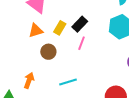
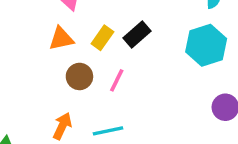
pink line: (82, 43) -> (117, 80), moved
orange arrow: (29, 80) -> (62, 126), moved

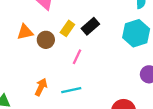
orange triangle: (61, 39) -> (25, 32), moved
brown circle: (79, 76) -> (46, 40), moved

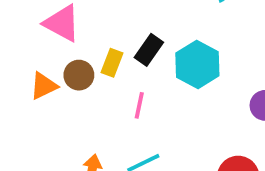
cyan hexagon: (136, 33) -> (197, 64), moved
brown circle: (46, 40) -> (79, 75), moved

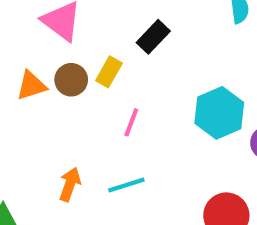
black rectangle: (149, 50) -> (153, 37), moved
cyan hexagon: (197, 64) -> (219, 113), moved

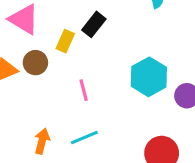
yellow rectangle: (109, 72) -> (65, 41), moved
pink line: (131, 122) -> (84, 90), turned -30

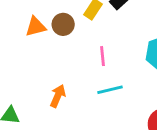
cyan line: (84, 138) -> (110, 90), moved

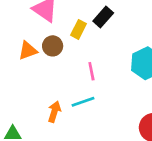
cyan line: (110, 90) -> (83, 102), moved

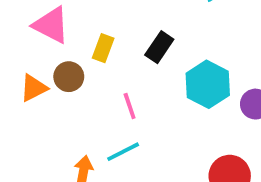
black rectangle: (103, 17) -> (159, 47), moved

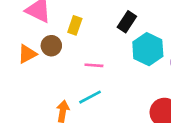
black rectangle: (159, 47) -> (127, 22), moved
pink line: (130, 106) -> (94, 65), turned -66

